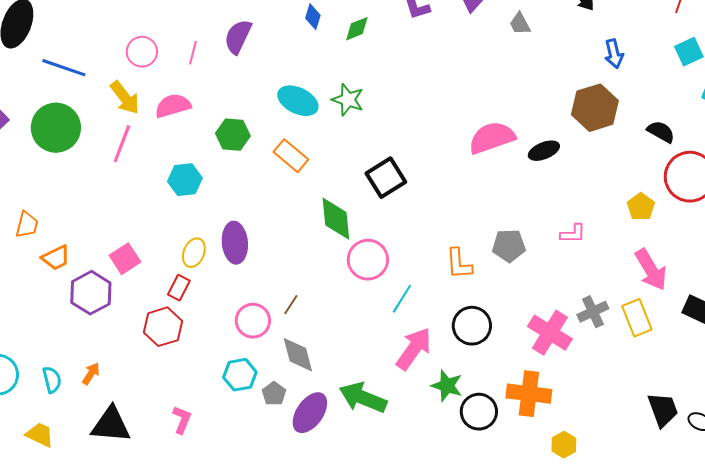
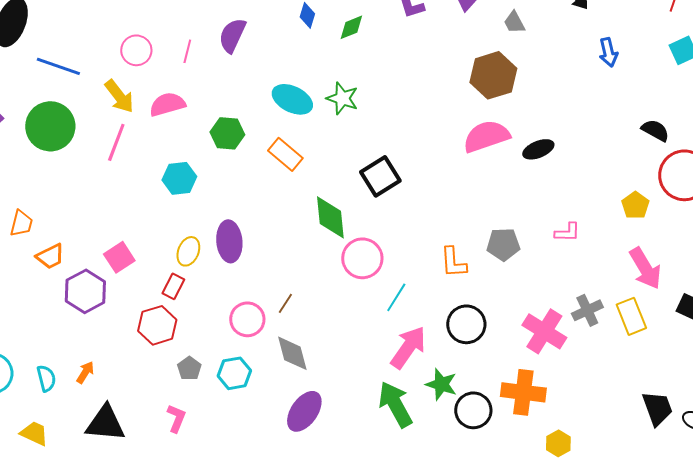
brown hexagon: (595, 108) -> (493, 75), moved
gray pentagon: (274, 394) -> (189, 368), moved
green arrow: (363, 398) -> (395, 404), moved, turned 39

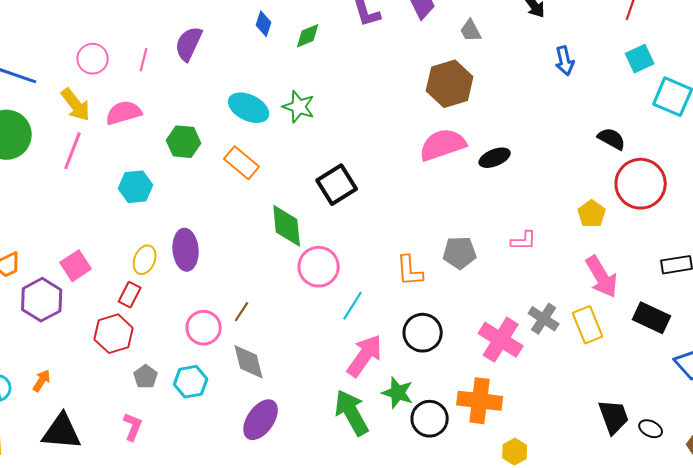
gray cross: (587, 310) -> (544, 319), turned -32

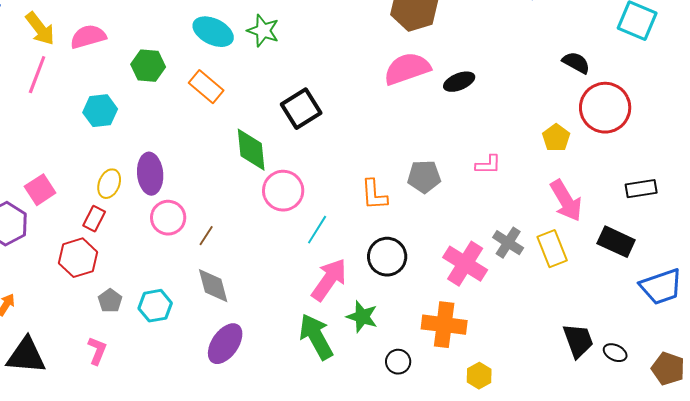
pink circle: (204, 328) -> (168, 218), moved
black circle: (430, 419) -> (398, 362), moved, size x0.7

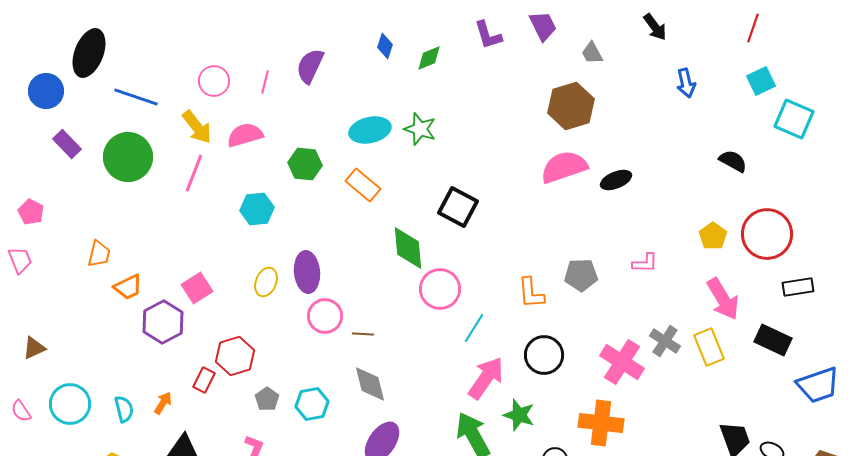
cyan ellipse: (213, 32) -> (370, 130), turned -39
red circle: (605, 108) -> (767, 234), moved
black square: (301, 109) -> (458, 207), turned -30
red rectangle: (94, 219) -> (204, 380), moved
brown line: (206, 236) -> (363, 334), turned 60

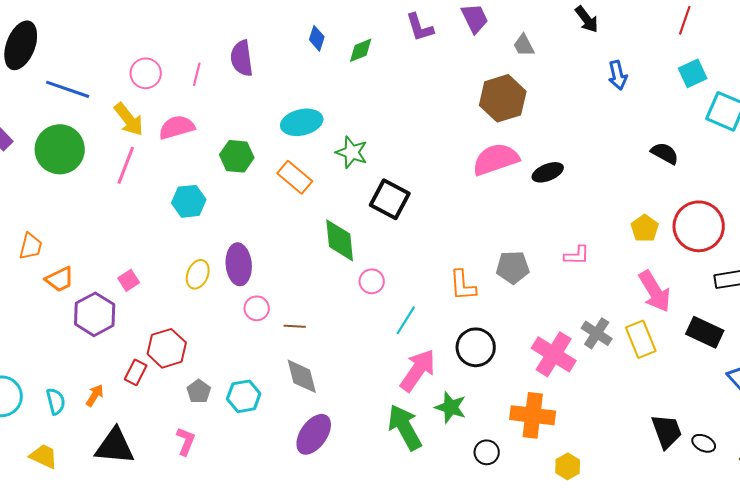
purple semicircle: (310, 66) -> (242, 58), turned -33
green star: (420, 129) -> (352, 152), moved
pink square: (197, 288) -> (129, 280), size x0.7
pink circle: (440, 289) -> (372, 281), size x0.6
pink circle: (325, 316) -> (257, 308), size x0.7

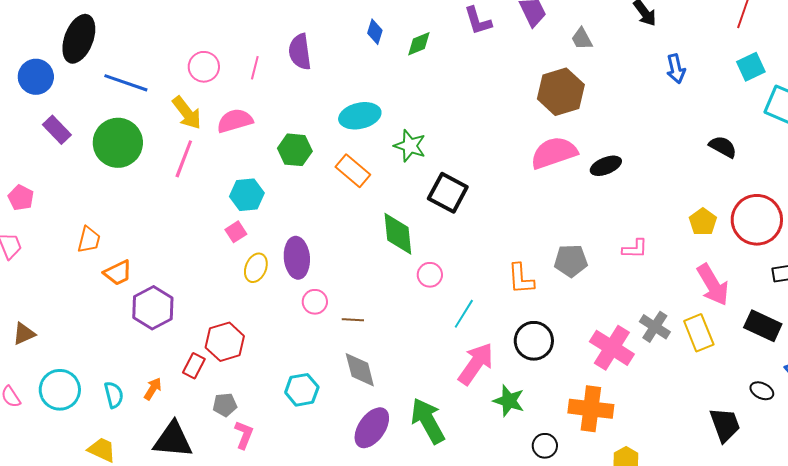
pink square: (129, 280) -> (236, 232), moved
gray pentagon: (199, 391) -> (225, 405), moved, turned 30
green arrow: (405, 427) -> (428, 421), moved
black ellipse: (704, 443) -> (762, 391), moved

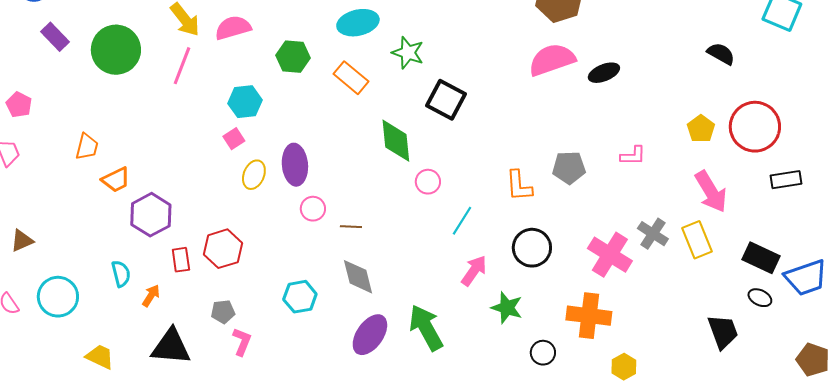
black rectangle: (763, 326) -> (761, 258), moved
pink arrow: (476, 364) -> (474, 271), size x0.7
red rectangle: (194, 366) -> (181, 260), moved, turned -35
cyan semicircle: (114, 395) -> (121, 274), moved

